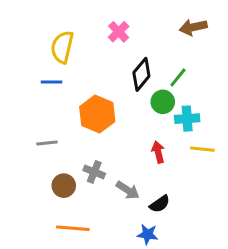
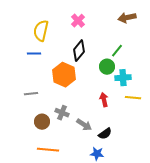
black diamond: (141, 74) -> (79, 51), moved

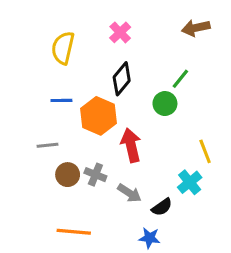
blue line: (34, 54) -> (61, 100), moved
cyan cross: (123, 78) -> (190, 182), moved, turned -35
yellow line: (133, 98) -> (205, 151), turned 63
red arrow: (104, 100) -> (131, 145), moved, size x1.5
brown circle: (42, 122) -> (68, 175), moved

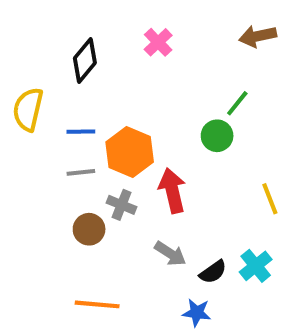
yellow semicircle: (63, 48) -> (28, 109), moved
black diamond: (122, 79) -> (85, 61), moved
gray line: (48, 145) -> (81, 172), moved
gray cross: (95, 175) -> (122, 205), moved
cyan cross: (190, 182) -> (256, 266), moved

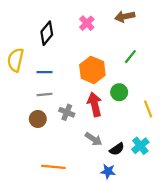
brown arrow: (258, 36) -> (125, 16), moved
green circle: (217, 136) -> (119, 92), moved
orange hexagon: (130, 152) -> (92, 70), moved
brown circle: (89, 229) -> (38, 119), moved

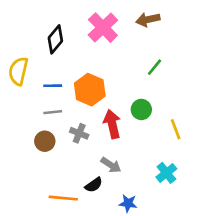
pink cross: (87, 23) -> (103, 28), size x1.6
orange hexagon: (92, 70) -> (90, 90), moved
black semicircle: (117, 149) -> (94, 185), moved

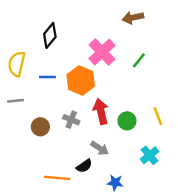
pink cross: (103, 28) -> (102, 52), moved
green circle: (141, 109) -> (127, 121), moved
gray line: (53, 112) -> (15, 101), moved

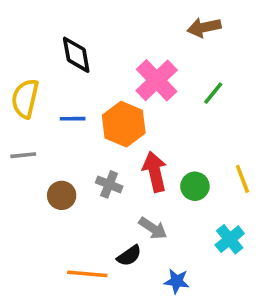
black diamond: (50, 35) -> (76, 55), turned -50

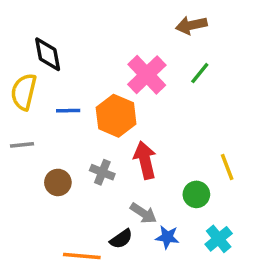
black diamond: (76, 55) -> (48, 54), moved
green line: (213, 93) -> (200, 73), moved
green circle: (195, 186) -> (196, 194), moved
cyan cross: (230, 239) -> (219, 239), moved
blue star: (177, 281) -> (167, 237), moved

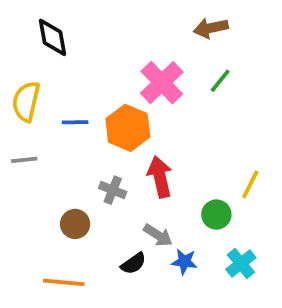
black diamond: (48, 54) -> (52, 37), moved
yellow line: (227, 167) -> (250, 184), turned 48
brown circle: (58, 182) -> (75, 224), moved
orange line: (82, 256) -> (64, 282), moved

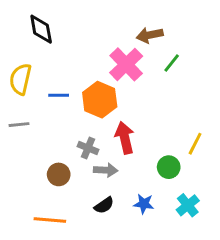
brown arrow: (211, 28) -> (150, 35), moved
gray arrow: (158, 235) -> (106, 170), moved, turned -30

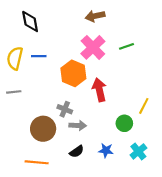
brown arrow: (150, 35) -> (95, 16), moved
green line: (172, 63) -> (127, 46), turned 32
blue line: (59, 95) -> (39, 56), moved
red arrow: (125, 138) -> (99, 90), moved
brown circle: (59, 174) -> (43, 129), size x1.5

